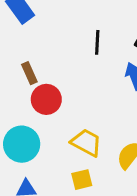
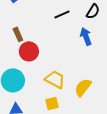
black line: (97, 42) -> (62, 14), turned 63

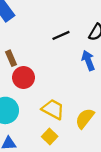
yellow square: (52, 103) -> (50, 137), turned -32

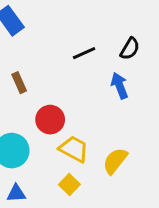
red circle: (23, 77) -> (50, 120), moved

